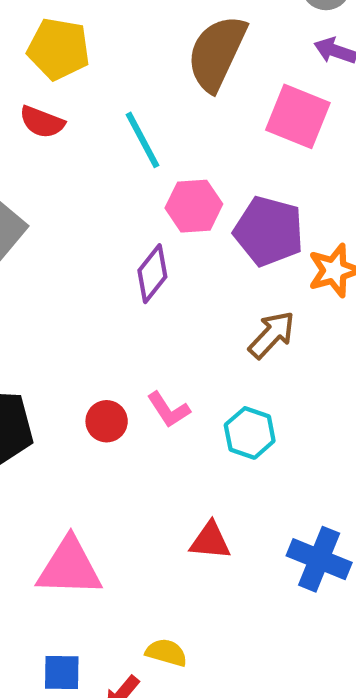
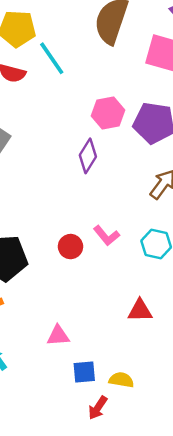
cyan line: (142, 140) -> (52, 58), moved
pink triangle: (69, 567) -> (58, 336), size x0.6
blue square: (62, 672) -> (84, 372), moved

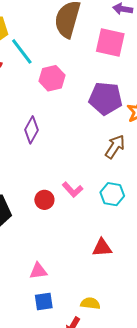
pink hexagon: (108, 113) -> (52, 78), moved
purple diamond: (88, 156) -> (32, 130), moved
blue square: (84, 372) -> (44, 302), moved

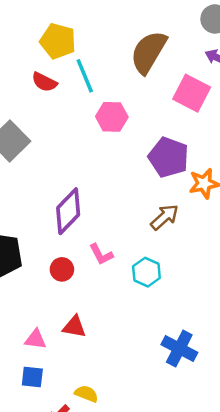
purple diamond: (32, 130) -> (68, 211), moved, size x1.4
red circle: (44, 200) -> (62, 269), moved
red triangle: (102, 248) -> (74, 327), moved

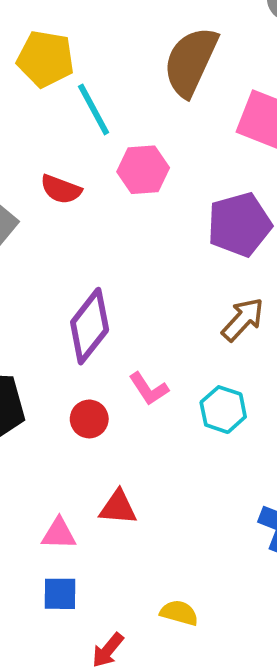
red semicircle: (44, 82) -> (61, 189), moved
purple pentagon: (169, 157) -> (239, 224), turned -30
yellow semicircle: (86, 394) -> (179, 613), moved

